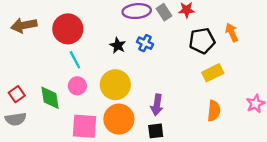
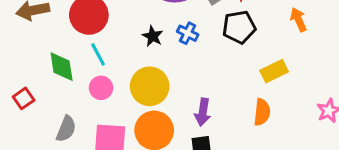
black pentagon: (202, 41) -> (239, 27), moved
green diamond: (50, 98) -> (62, 67), moved
orange semicircle: (214, 111) -> (262, 112), moved
gray semicircle: (16, 119) -> (66, 129), moved, turned -60

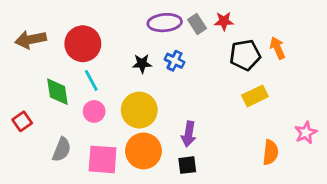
black pentagon: (239, 27) -> (245, 55), moved
black star: (153, 36) -> (142, 63), turned -30
orange semicircle: (262, 112) -> (270, 152), moved

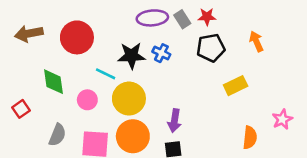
black pentagon: (245, 55) -> (211, 48), moved
black star: (142, 63) -> (132, 56), size x1.5
cyan line: (91, 80) -> (106, 74), moved, turned -36

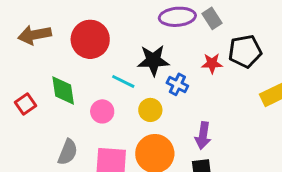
red star: (207, 17) -> (212, 63), moved
blue cross: (161, 53) -> (177, 84), moved
yellow circle: (129, 99) -> (150, 110), size x0.6
red square: (21, 109) -> (26, 104), moved

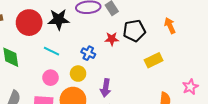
black star: (153, 60) -> (59, 19), moved
yellow circle: (150, 110) -> (78, 74), moved
pink circle: (102, 111) -> (51, 78), moved

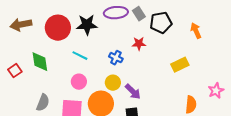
black pentagon: (134, 31) -> (161, 23), moved
yellow circle: (78, 74) -> (113, 83), moved
purple arrow: (106, 88) -> (133, 92), turned -54

